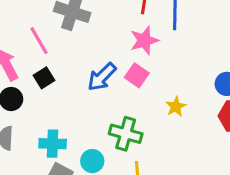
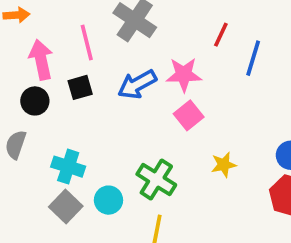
pink star: (144, 40) -> (184, 75), moved
blue arrow: (102, 77) -> (137, 84), moved

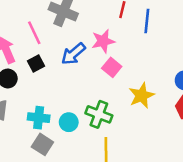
yellow star: (224, 165) -> (142, 96), size x1.5
cyan circle: (108, 200) -> (69, 122), moved

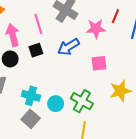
pink star: (103, 41) -> (96, 29), moved
pink square: (112, 67) -> (99, 63), turned 35

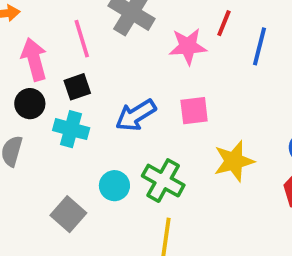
blue arrow: (68, 47) -> (136, 115), moved
cyan cross: (31, 96) -> (71, 129), moved

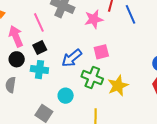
blue line: (259, 46) -> (131, 14), turned -30
yellow star: (234, 161) -> (118, 86), moved
green cross: (163, 181) -> (92, 78), moved

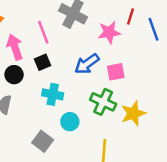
blue arrow: (72, 58) -> (87, 64), moved
cyan cross: (39, 70) -> (53, 94), moved

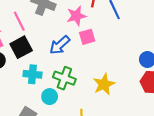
black square: (43, 62) -> (21, 47), size x1.5
pink square: (116, 72) -> (87, 37), moved
green cross: (103, 102) -> (64, 78), moved

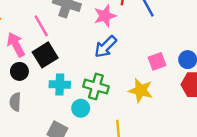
pink square: (87, 37) -> (157, 61), moved
blue arrow: (60, 45) -> (106, 47), moved
yellow star: (104, 84) -> (141, 91), turned -30

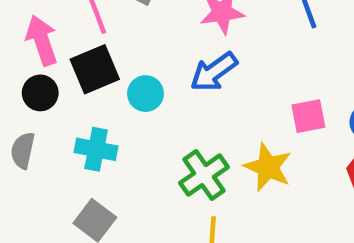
cyan cross: (60, 85) -> (96, 149), moved
green cross: (96, 86) -> (204, 175), moved, turned 30
cyan circle: (81, 108) -> (145, 94), moved

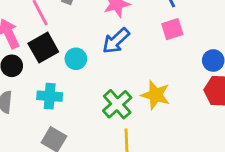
pink square: (308, 116) -> (172, 29), moved

